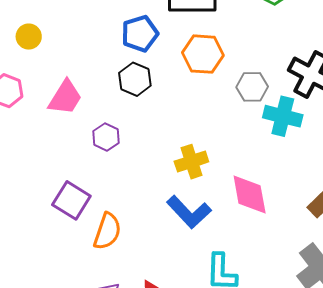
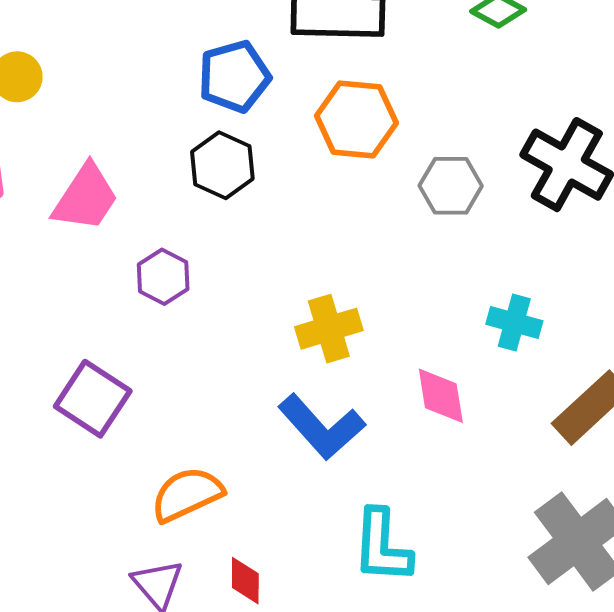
cyan cross: (283, 116) -> (514, 323), moved, size x0.7
pink diamond: (250, 194) -> (441, 396), size x0.7
orange semicircle: (107, 231) -> (187, 494), moved, turned -135

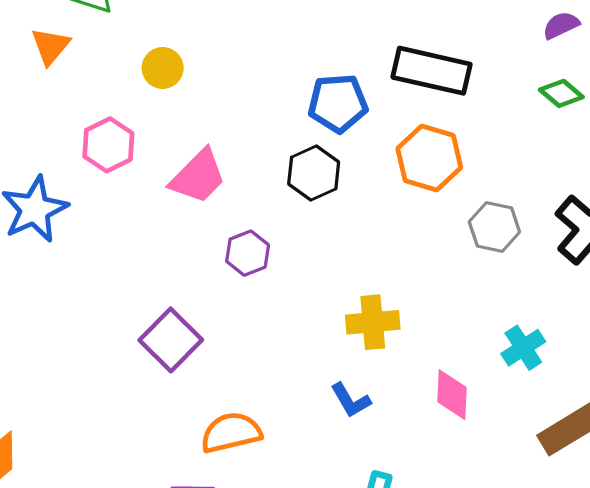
cyan cross: (514, 323) -> (523, 348), turned 30
blue L-shape: (322, 427) -> (351, 400), size x0.6

